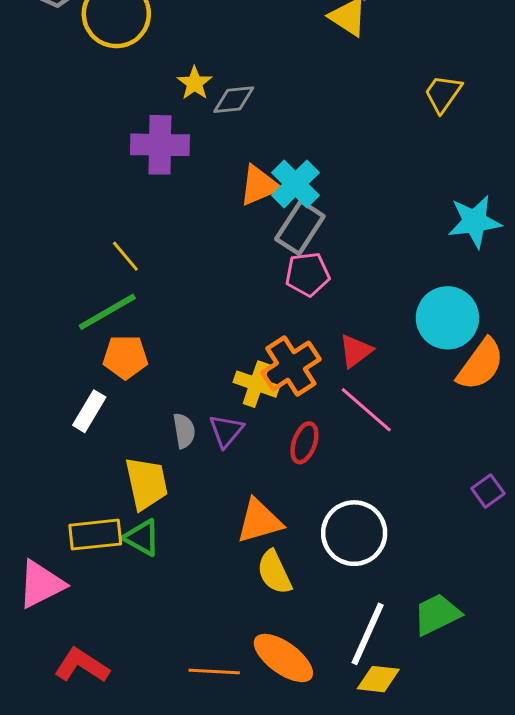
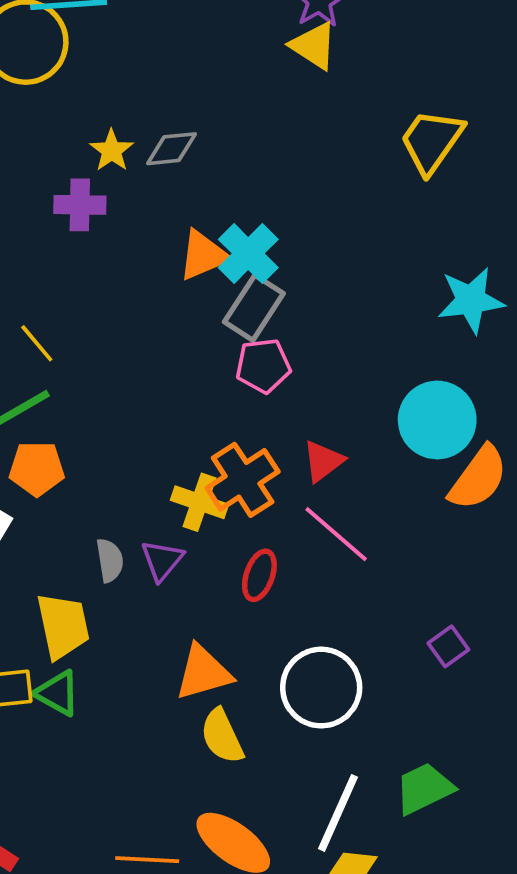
yellow star: (195, 83) -> (112, 151), moved
yellow trapezoid: (443, 94) -> (432, 141), size x1.4
purple cross: (160, 145) -> (80, 205), size x0.7
purple square: (488, 491) -> (448, 646), moved

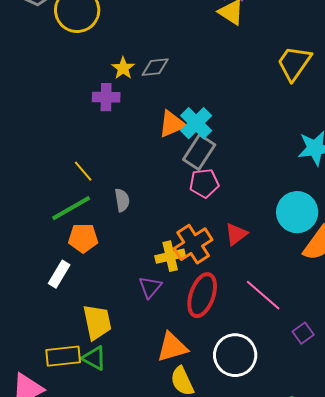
yellow cross: (200, 502) -> (170, 256), turned -32
pink line: (336, 534) -> (263, 295), moved
gray semicircle: (110, 560) -> (122, 200), moved
red ellipse: (259, 575) -> (202, 295), size x1.6

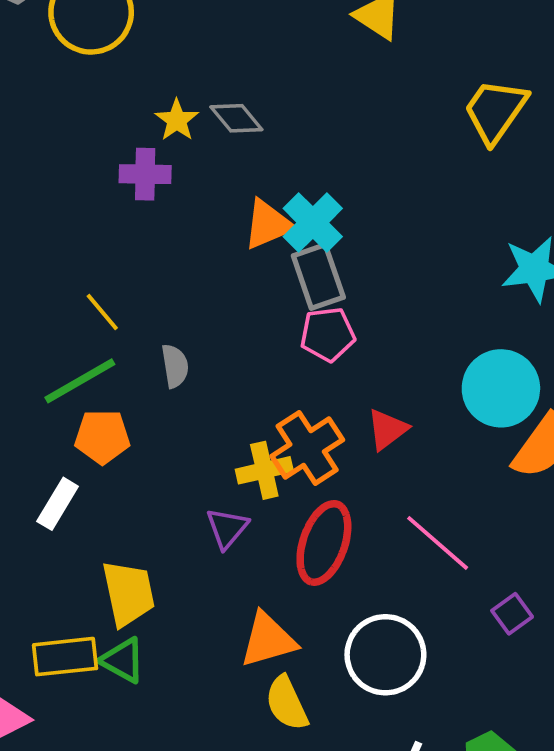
gray diamond: (155, 67) -> (236, 118), turned 56
gray rectangle: (199, 152) -> (318, 277), turned -52

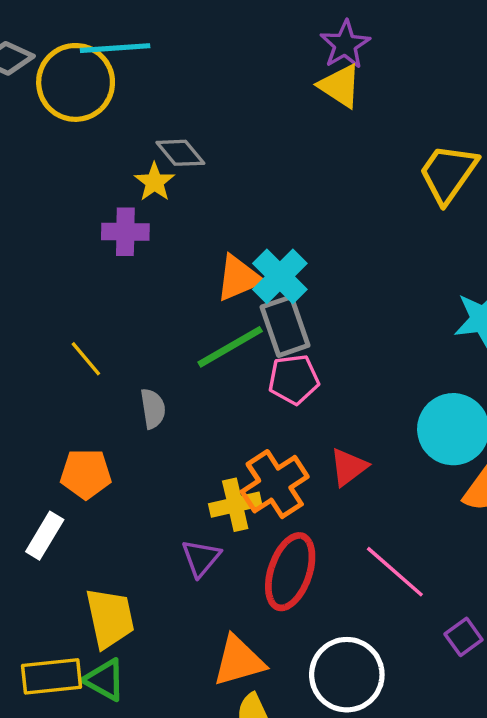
gray diamond: (236, 118) -> (180, 153), moved
green line: (80, 381) -> (230, 347), moved

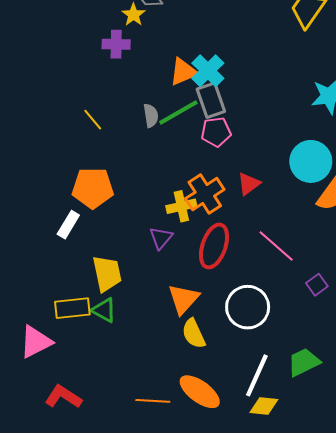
gray semicircle: (153, 409) -> (151, 116), moved
orange pentagon: (86, 474) -> (93, 188), size x1.4
orange triangle: (239, 661) -> (183, 299), turned -32

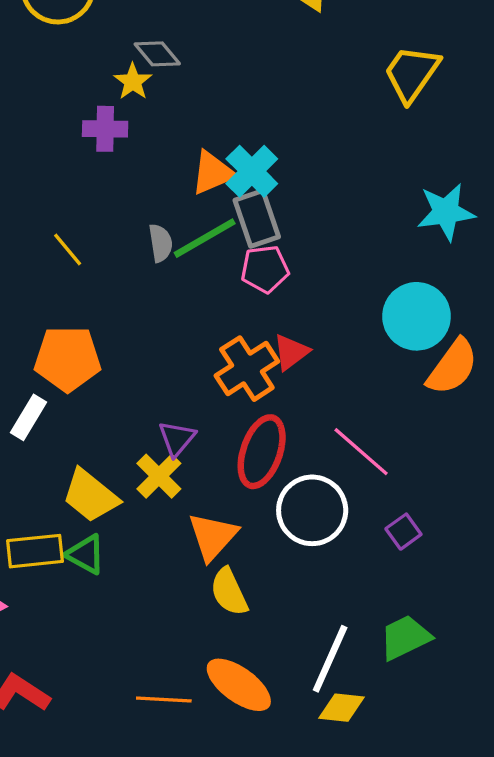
red triangle: (249, 184) -> (291, 352), moved
yellow cross: (181, 206) -> (159, 476), moved, turned -32
yellow trapezoid: (107, 274) -> (90, 496), turned 141
purple square: (317, 285) -> (403, 532), moved
white circle: (248, 307) -> (312, 510), moved

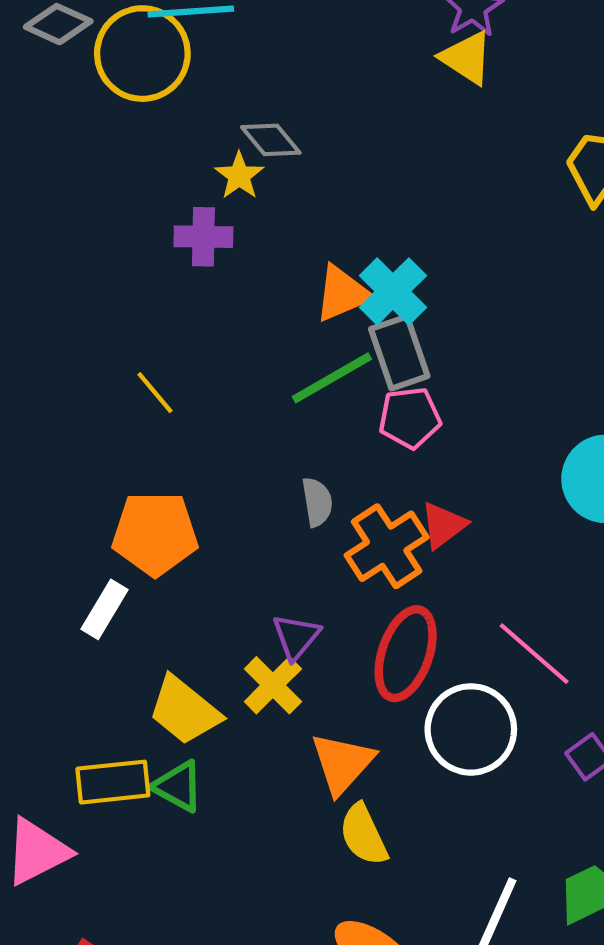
gray semicircle: (161, 243) -> (317, 502), moved

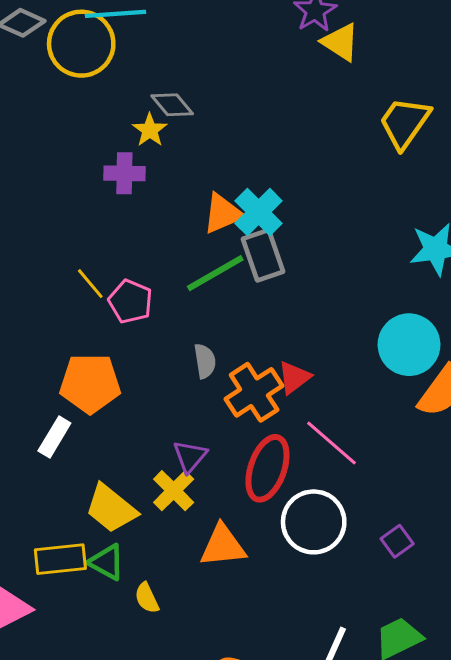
yellow triangle: (467, 58) -> (340, 42), moved
pink pentagon: (410, 418) -> (130, 301), moved, turned 30
pink line: (534, 654) -> (332, 443), moved
orange triangle: (342, 763) -> (223, 546), turned 42
yellow semicircle: (363, 835) -> (147, 598), moved, size x0.7

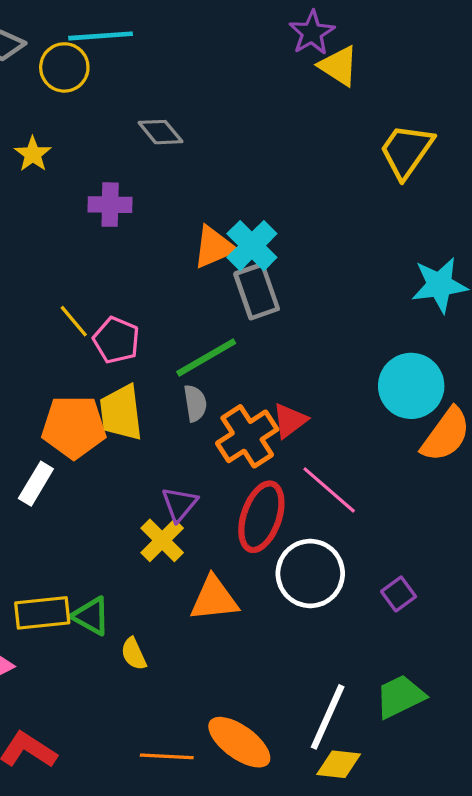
yellow circle: (81, 44) -> (64, 67), size x0.7
yellow star: (150, 130) -> (33, 154), moved
green line: (215, 273) -> (206, 357), moved
yellow trapezoid: (111, 509) -> (121, 413), moved, turned 44

